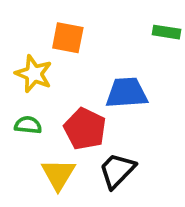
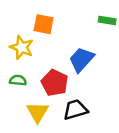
blue trapezoid: (127, 93) -> (81, 60), turned -44
black trapezoid: (117, 171) -> (75, 110), turned 30

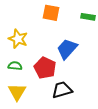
orange square: (44, 24) -> (51, 13), moved
yellow triangle: (38, 112) -> (17, 92), moved

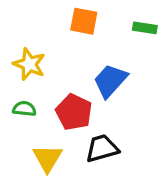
yellow triangle: (17, 92) -> (47, 158), moved

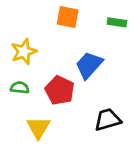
yellow star: (29, 64) -> (24, 52), turned 30
black trapezoid: (102, 148) -> (108, 120), moved

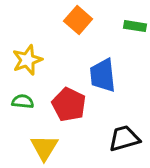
orange square: (68, 17) -> (78, 20), turned 30
blue trapezoid: (89, 65) -> (103, 75), turned -48

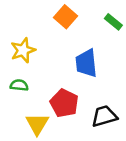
green rectangle: (135, 26) -> (113, 22), turned 30
red pentagon: (69, 105) -> (64, 103), moved

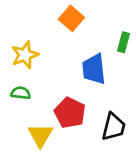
green rectangle: (113, 22) -> (123, 42), moved, turned 66
black trapezoid: (104, 116) -> (114, 127), turned 120

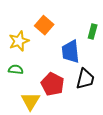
orange square: (71, 18) -> (44, 25), moved
black trapezoid: (114, 127) -> (85, 79), moved

